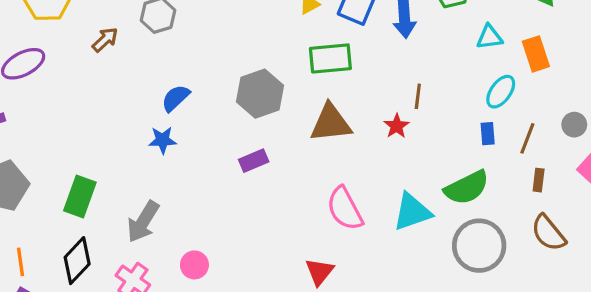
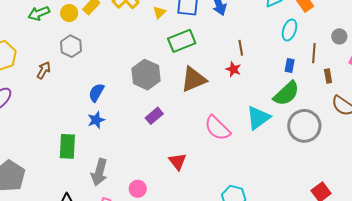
blue rectangle: (488, 134) -> (290, 66), moved, turned 32
green rectangle: (80, 196) -> (67, 146), moved
red triangle: (319, 272) -> (178, 161), moved

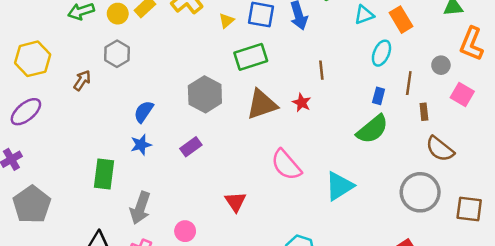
red star: (233, 69) -> (302, 103), moved
purple rectangle: (154, 116) -> (191, 147), moved
cyan triangle: (258, 118) -> (339, 186), moved
gray circle: (304, 126) -> (420, 192), moved

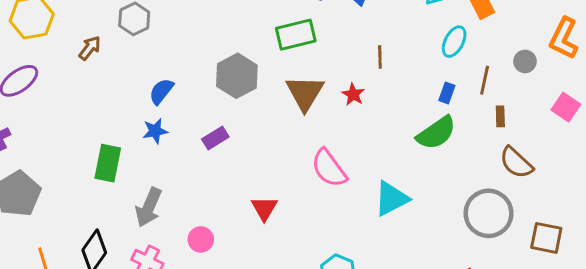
pink square: (462, 95) -> (566, 107), moved
brown triangle: (262, 104) -> (305, 93), turned -44

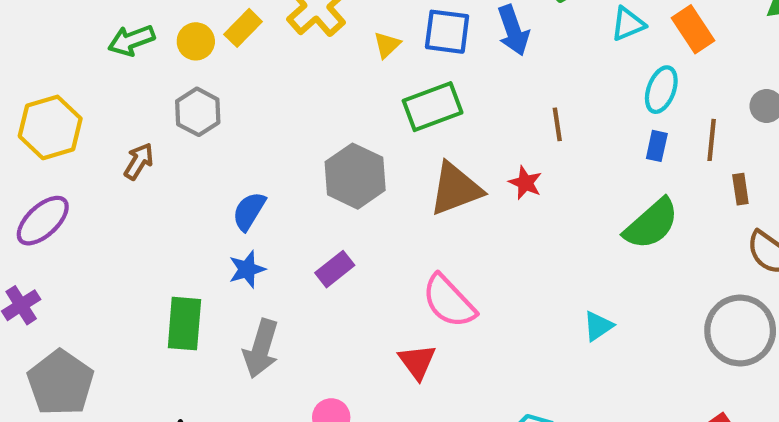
brown triangle: (305, 93) -> (456, 189), turned 45
blue rectangle: (447, 93) -> (657, 146), moved
pink semicircle: (329, 168) -> (449, 301), moved
cyan triangle: (391, 199) -> (598, 326), size x0.6
gray arrow: (149, 207) -> (261, 349), moved

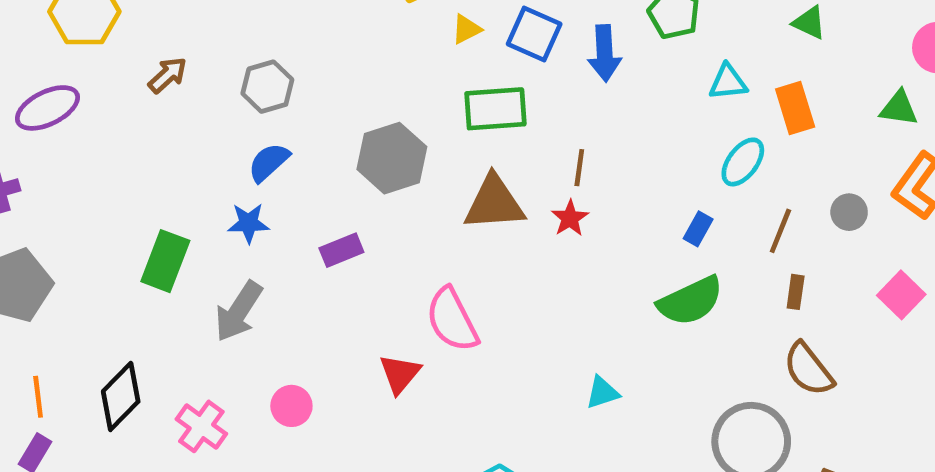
gray hexagon: (198, 112) -> (267, 87), moved
brown line: (557, 124) -> (579, 168), moved
blue rectangle: (657, 146) -> (698, 229), moved

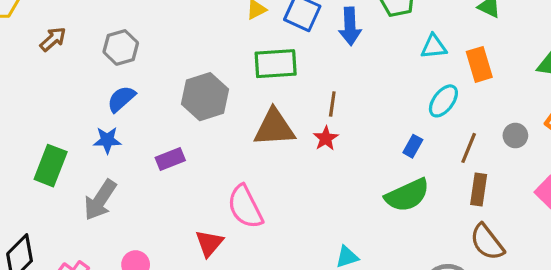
brown rectangle: (796, 292) -> (479, 190), size x1.4

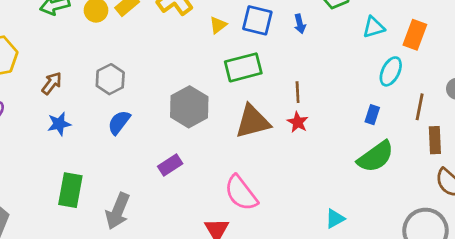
blue arrow: (350, 26) -> (300, 24), size x0.6
orange rectangle: (479, 64) -> (415, 35), turned 48
blue star: (107, 140) -> (59, 124), moved

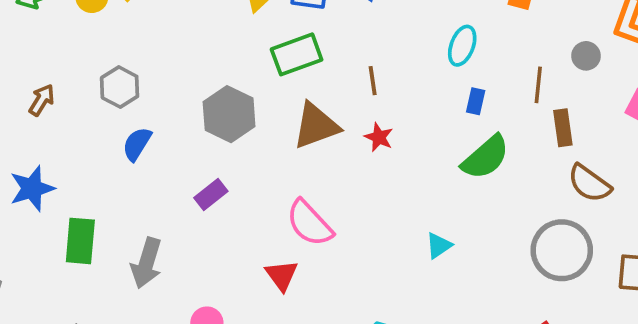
cyan ellipse: (391, 71) -> (462, 46), moved
red star: (298, 122) -> (379, 137), moved
blue star: (59, 124) -> (32, 188), moved, size x1.4

